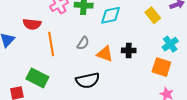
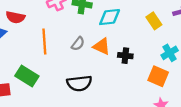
red semicircle: (32, 24) -> (15, 17), moved
orange triangle: (105, 54) -> (102, 46), moved

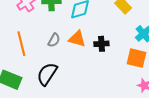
black semicircle: (79, 83) -> (47, 74), moved, turned 140

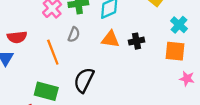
gray semicircle: (54, 40) -> (74, 34), moved

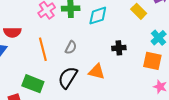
gray semicircle: (74, 34) -> (71, 47), moved
orange triangle: (110, 39) -> (97, 72), moved

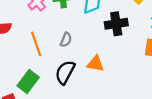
black cross: (119, 48) -> (116, 24), moved, size x1.5
green rectangle: (33, 84) -> (28, 82), turned -70

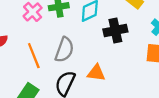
gray semicircle: (66, 40) -> (64, 50), size x1.6

